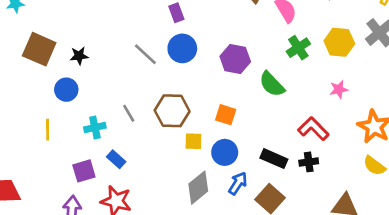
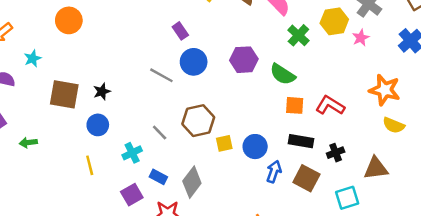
pink star: (339, 89) -> (361, 38), moved
orange square: (226, 115) -> (295, 105), moved
black cross: (309, 162) -> (336, 153), moved
gray diamond: (198, 188) -> (192, 182), moved

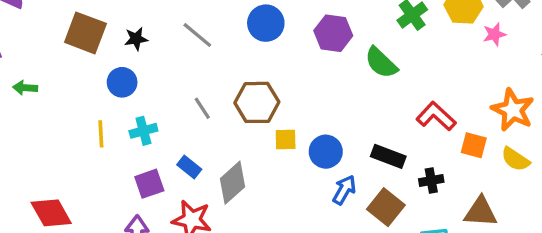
gray line: (161, 75) -> (197, 35), moved
orange square: (295, 105) -> (474, 145), moved
cyan cross: (132, 153) -> (143, 131), moved

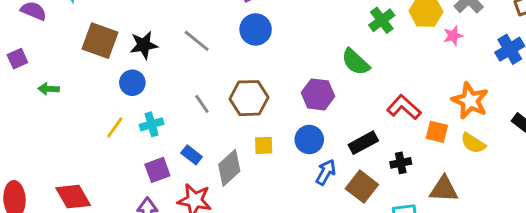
purple hexagon: (333, 33) -> (318, 94), moved
black star: (136, 39) -> (144, 45), size x1.4
yellow line: (101, 134) -> (115, 128), turned 40
yellow square: (286, 139) -> (264, 145), moved
black rectangle: (388, 156) -> (363, 143), turned -48

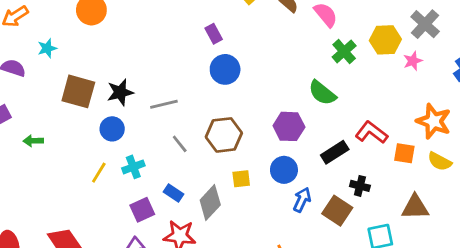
gray line: (197, 41) -> (164, 104), moved, turned -48
black rectangle: (363, 143) -> (335, 152), moved
black cross: (401, 163) -> (360, 186), moved, turned 30

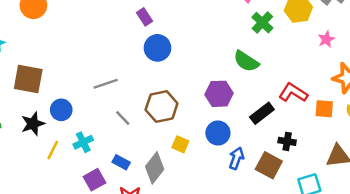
pink star: (413, 61) -> (326, 39), moved
black star: (120, 92) -> (33, 124), moved
yellow square: (241, 179) -> (180, 144), turned 35

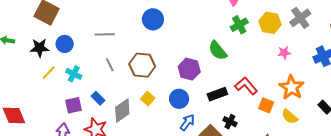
cyan cross: (83, 142) -> (74, 74), turned 35

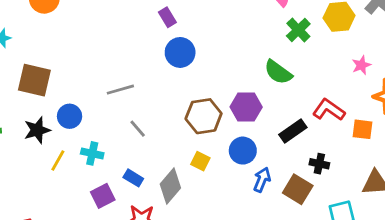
pink star: (284, 53) -> (361, 65), moved
brown hexagon: (142, 65) -> (204, 116), moved

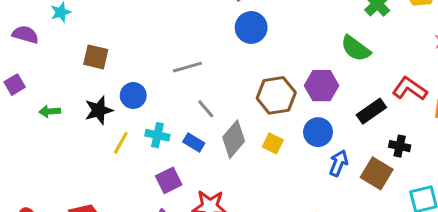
brown square: (34, 80) -> (96, 57), size x0.7
blue rectangle: (133, 178) -> (194, 143), moved
gray diamond: (170, 186) -> (234, 139), moved

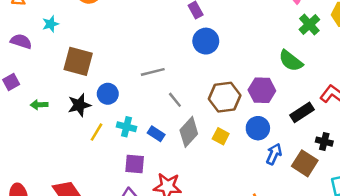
brown square: (96, 57) -> (78, 61), size x1.4
gray line: (206, 109) -> (175, 100), moved
purple square: (169, 180) -> (135, 164), turned 30

